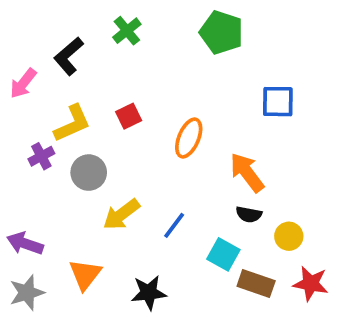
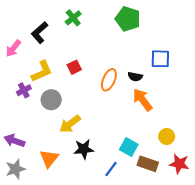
black semicircle: (249, 214) -> (135, 77), moved
blue line: (174, 225) -> (111, 169), moved
black star: (149, 293) -> (84, 149), moved

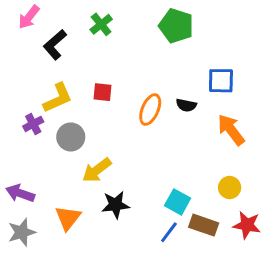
pink arrow: (13, 48) -> (29, 17), moved
red square: (74, 67) -> (103, 92), turned 32
orange arrow: (142, 100) -> (231, 130), moved
blue line: (111, 169) -> (169, 232), moved

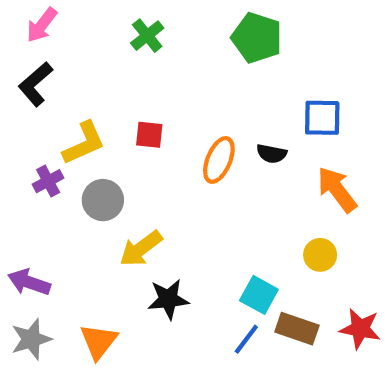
black L-shape: (55, 45) -> (35, 84), moved
yellow circle: (230, 187) -> (320, 255), moved
orange triangle: (68, 218) -> (99, 341), moved

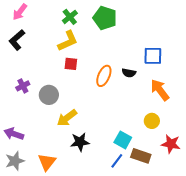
green pentagon: (257, 38) -> (105, 18), moved
yellow L-shape: (84, 143) -> (68, 41), moved
red star: (360, 329) -> (171, 144), moved

